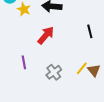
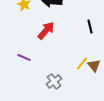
purple line: (24, 62) -> (24, 57), turned -56
gray cross: (54, 72) -> (54, 81), moved

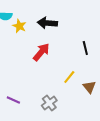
purple line: (24, 57) -> (13, 100), moved
yellow line: (82, 63) -> (69, 77), moved

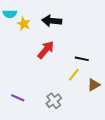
black line: (85, 48) -> (82, 59), moved, turned -64
brown triangle: (89, 87) -> (94, 85), turned 40

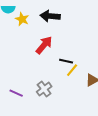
black line: (82, 59) -> (66, 61), moved
gray cross: (54, 101) -> (44, 89), moved

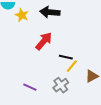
gray cross: (44, 89) -> (61, 85), moved
purple line: (16, 93) -> (30, 87), moved

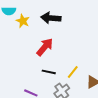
black line: (66, 57) -> (49, 72), moved

